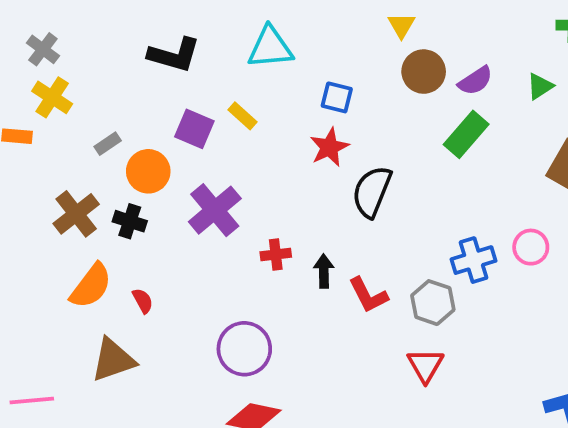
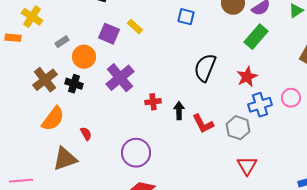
red star: (329, 147) -> (247, 77), moved
red semicircle: (143, 301) -> (86, 134), moved
red triangle: (425, 365) -> (247, 166), moved

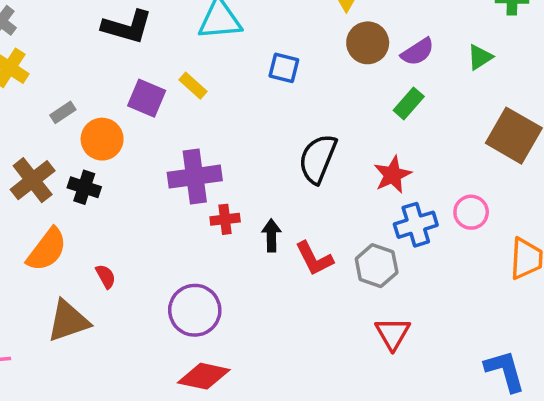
green rectangle: (256, 37) -> (409, 103), size x0.7
purple cross: (120, 78) -> (195, 177), moved, turned 32

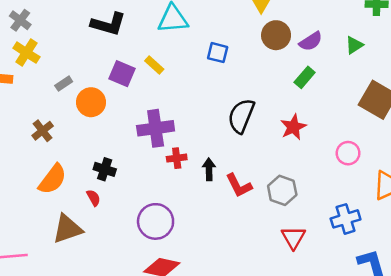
brown cross: (33, 180) -> (43, 131), size x0.7
black cross: (84, 187) -> (105, 169), moved
blue cross: (416, 225) -> (346, 219), moved

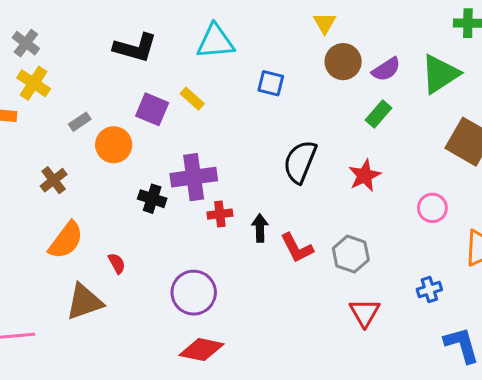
green triangle: (354, 45) -> (440, 74), size x1.8
black cross: (105, 169) -> (152, 199), moved
blue cross: (346, 219) -> (429, 290), size x0.7

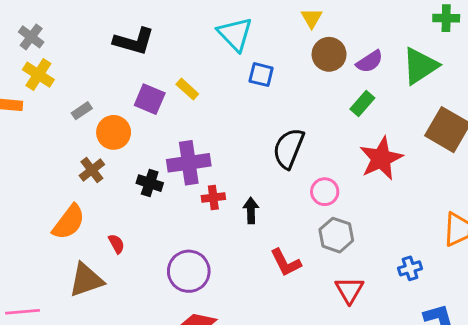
cyan triangle: (215, 42) -> (235, 34), moved, turned 51
red star: (365, 176) -> (381, 158), moved, size x1.4
brown cross: (54, 180) -> (92, 170), moved
pink circle: (432, 208) -> (325, 192), moved
red L-shape: (297, 248) -> (286, 263), moved

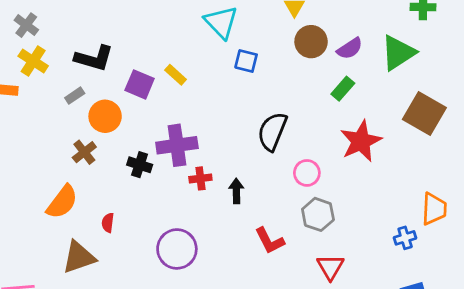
black L-shape: (134, 41) -> (94, 58), moved
red semicircle: (116, 244) -> (108, 223), turned -144
blue cross: (410, 268) -> (405, 238), moved

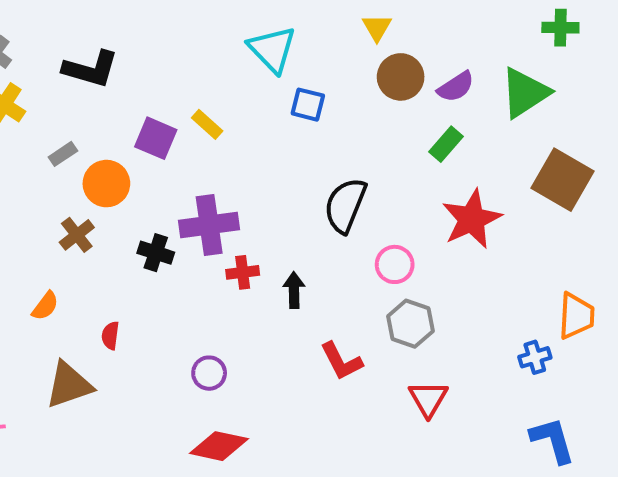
black L-shape: (94, 58) -> (91, 69), moved
orange semicircle: (62, 202) -> (45, 306), size x0.6
purple circle: (177, 249) -> (209, 373), size x0.6

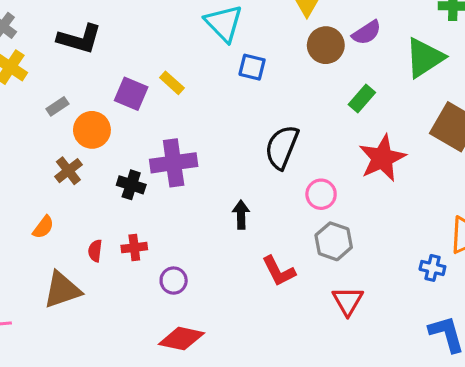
purple semicircle: (456, 87) -> (367, 33), moved
red cross: (243, 272) -> (134, 248), moved
blue cross: (535, 357) -> (432, 268), turned 30

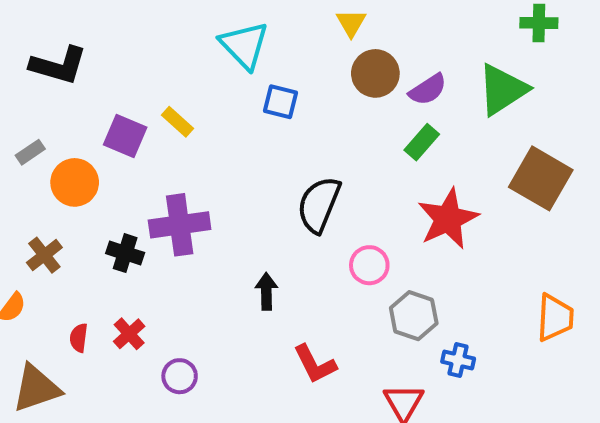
purple semicircle: (367, 33) -> (428, 90), moved
brown cross: (68, 171) -> (44, 255), moved
gray hexagon: (334, 241) -> (414, 316), moved
red cross: (134, 248) -> (129, 334), turned -35
blue cross: (432, 268) -> (458, 360), moved

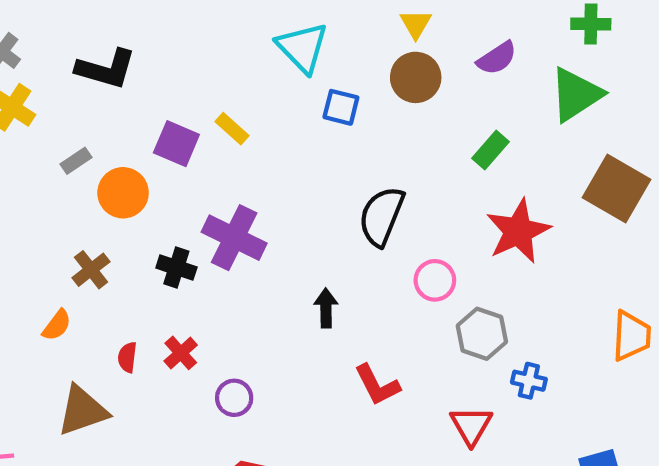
green cross: (539, 23) -> (591, 24), moved
brown circle: (375, 73) -> (416, 77), moved
purple semicircle: (428, 90) -> (497, 58), moved
purple cross: (180, 225) -> (234, 238), turned 34

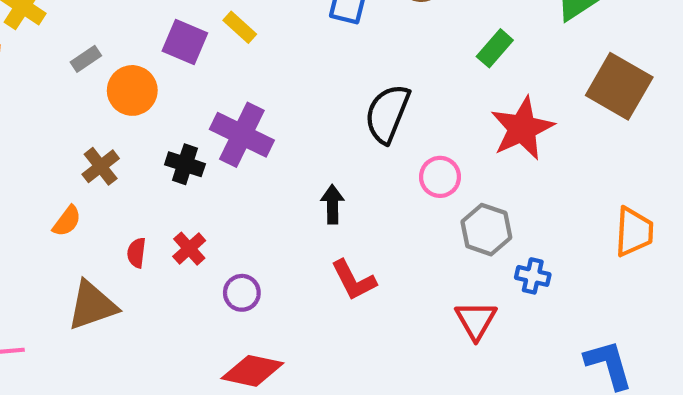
red L-shape: (377, 385) -> (354, 280), moved

